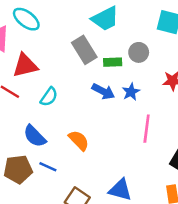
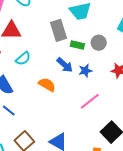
pink line: (147, 129) -> (90, 101), turned 30
orange semicircle: (79, 140) -> (47, 85), moved, turned -30

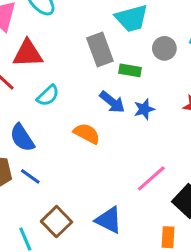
gray circle: (99, 43) -> (164, 48), moved
pink line: (90, 101) -> (151, 178), moved

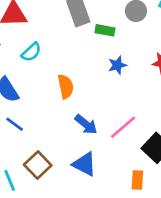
blue arrow: (112, 102) -> (86, 124), moved
orange semicircle: (87, 134) -> (66, 86), turned 50

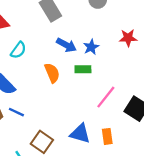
green rectangle: (105, 30) -> (83, 69), moved
blue arrow: (86, 124) -> (66, 45), moved
orange rectangle: (137, 180) -> (107, 136), moved

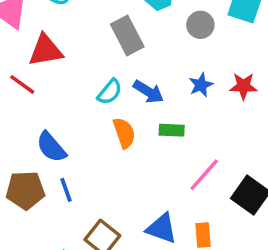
blue star: (91, 47) -> (201, 85), moved
cyan semicircle: (18, 50) -> (110, 92), moved
blue line: (16, 112) -> (66, 190), turned 42

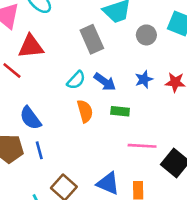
pink line: (204, 175) -> (142, 146), turned 48

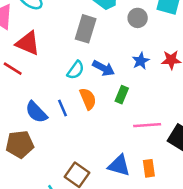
gray rectangle: (92, 39) -> (86, 29), turned 48
red triangle: (31, 46) -> (28, 43), turned 36
green rectangle: (120, 111) -> (122, 95), turned -66
blue line: (39, 150) -> (62, 108), moved

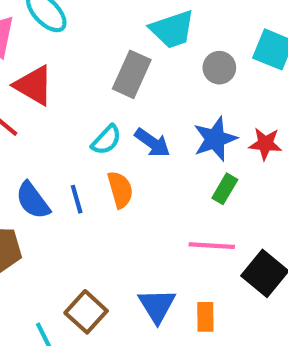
blue star: (141, 61) -> (215, 139), size x1.5
green rectangle: (122, 95) -> (225, 189), moved
blue triangle: (119, 165) -> (157, 306), turned 35

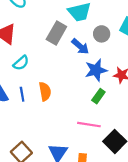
cyan semicircle: (106, 140) -> (21, 63), moved
blue arrow: (152, 143) -> (80, 46), moved

